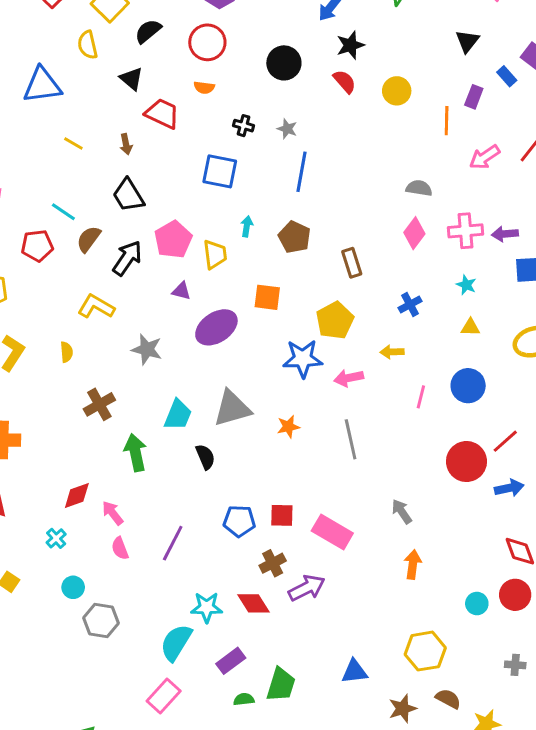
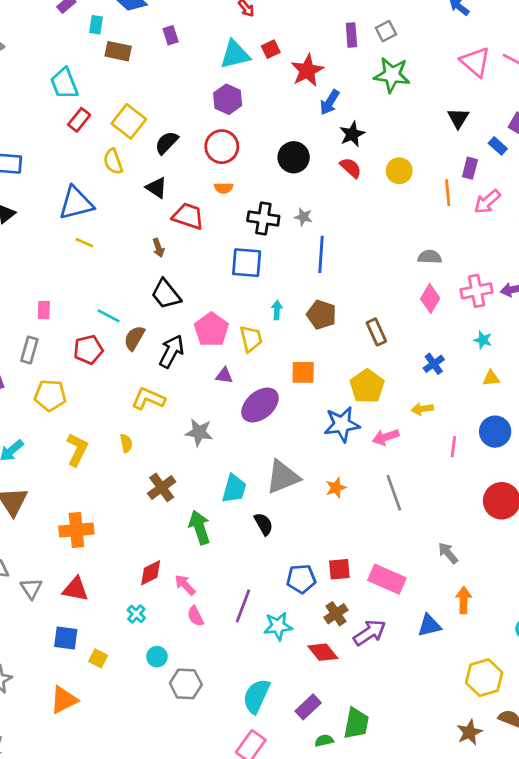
black cross: (243, 126) -> (263, 219), size x1.6
yellow line: (73, 144) -> (84, 243), moved
pink arrow: (485, 157) -> (487, 202), moved
cyan star: (207, 607) -> (278, 626), moved
blue triangle: (354, 672) -> (429, 625), moved

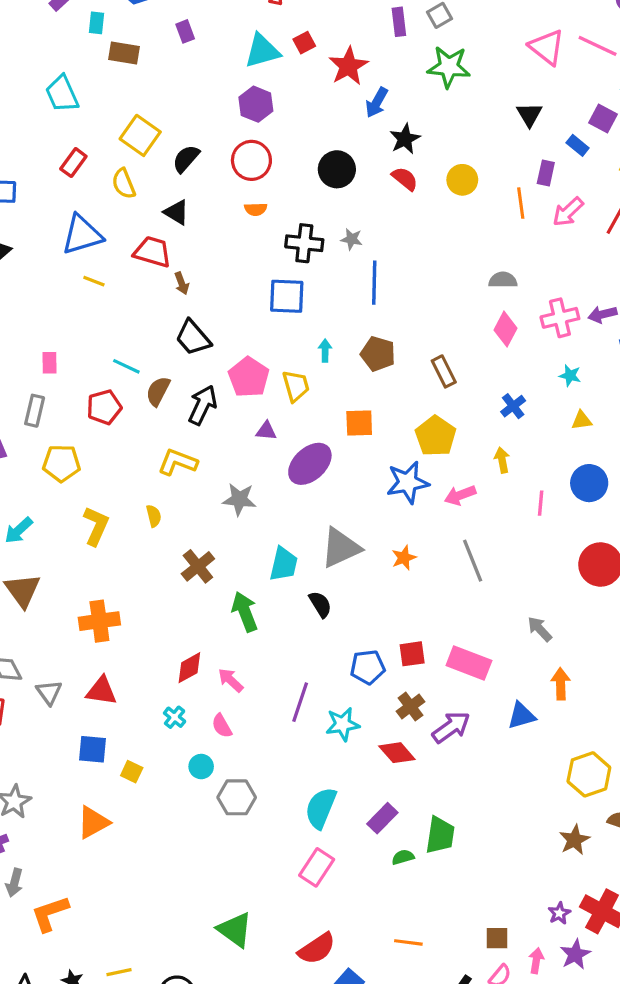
red rectangle: (79, 120) -> (73, 163), moved
red trapezoid: (188, 216) -> (152, 252), moved
yellow arrow: (422, 409) -> (502, 460), turned 90
pink semicircle: (195, 616) -> (222, 726), moved

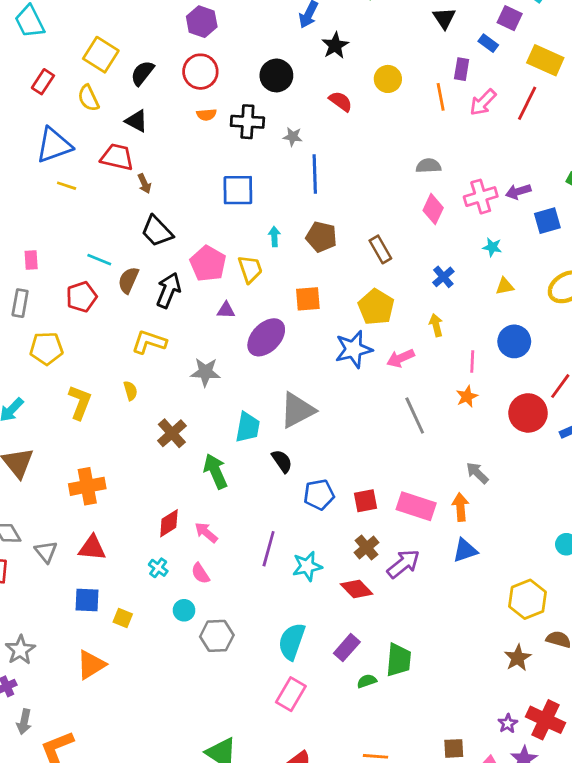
red semicircle: (405, 179) -> (341, 101), moved
black cross: (304, 243) -> (247, 122), moved
orange star: (404, 558) -> (467, 397), moved
blue pentagon: (368, 667) -> (319, 495), moved
orange arrow: (561, 684) -> (460, 507), moved

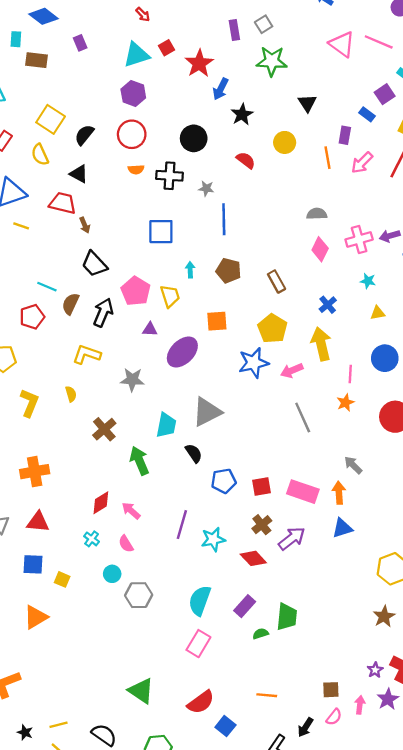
black triangle: (444, 18) -> (307, 103), moved
purple square: (510, 18) -> (385, 94), turned 30
yellow arrow: (436, 325) -> (321, 344), size x1.8

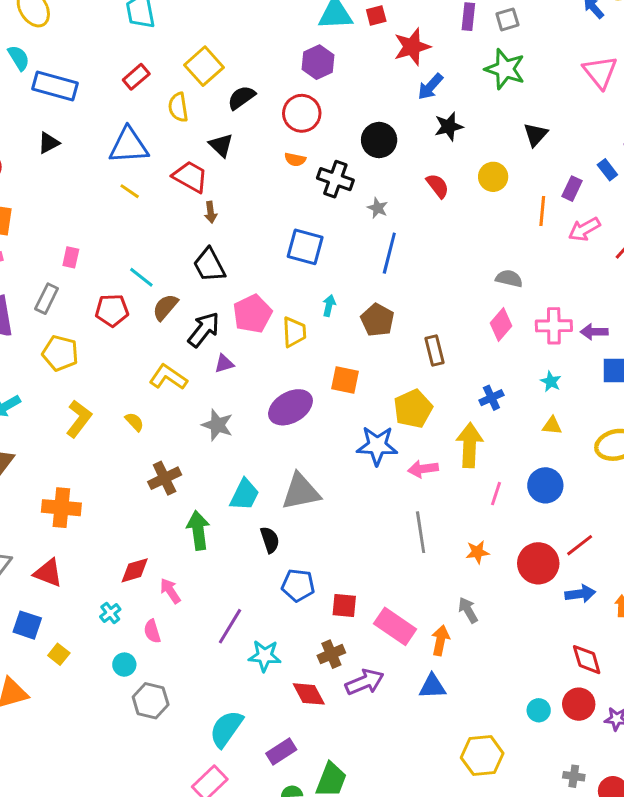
purple triangle: (150, 329) -> (224, 364), moved, turned -35
yellow semicircle: (71, 394) -> (134, 422), turned -42
orange star: (346, 403) -> (477, 552), moved

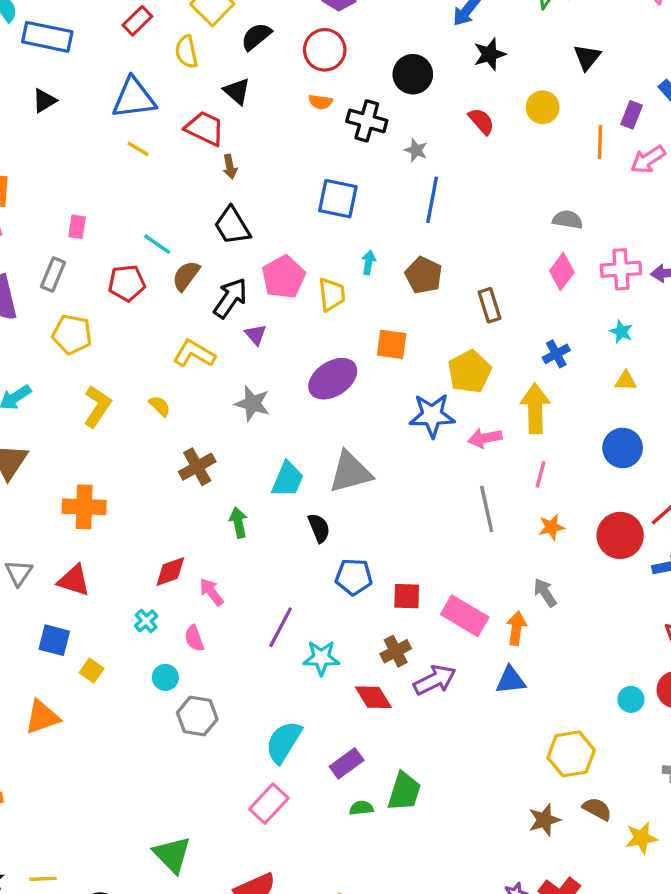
purple triangle: (224, 364) -> (256, 335), turned -50
pink line: (496, 494) -> (540, 474), moved
green arrow: (198, 530) -> (238, 523), size x0.7

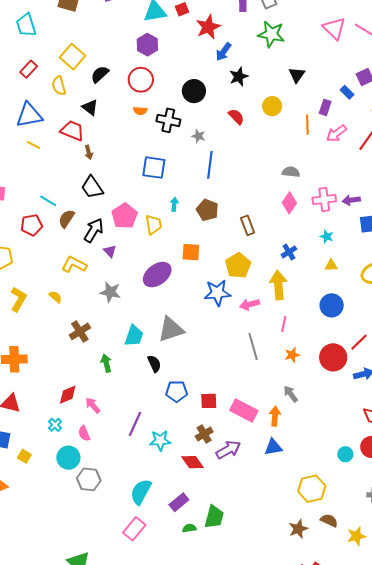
cyan circle: (165, 677) -> (68, 458), size x1.5

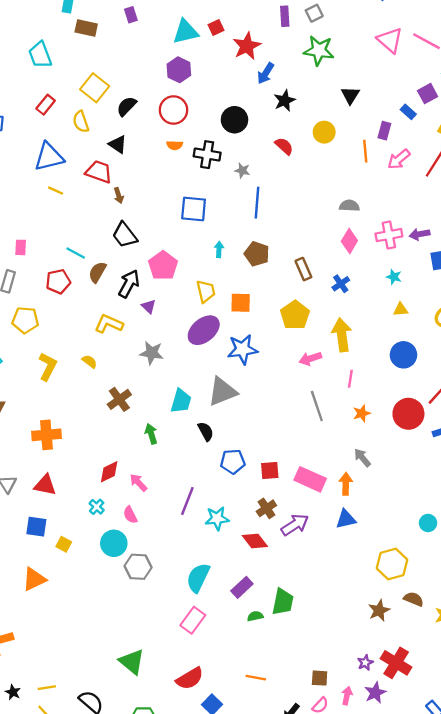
yellow trapezoid: (154, 225) -> (206, 291), moved
blue cross: (289, 252) -> (341, 284), moved
blue star: (217, 293) -> (243, 349), moved

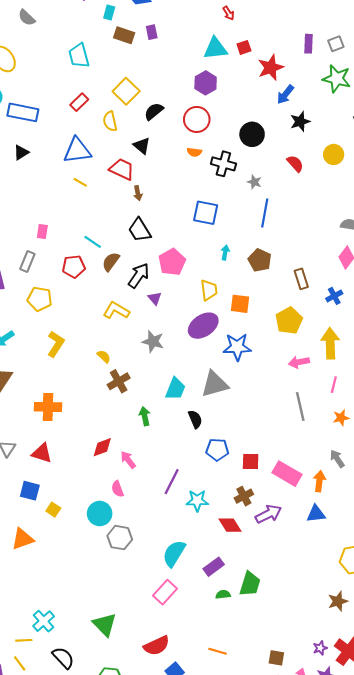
purple rectangle: (131, 15) -> (152, 32), moved
yellow semicircle: (90, 361) -> (104, 356), moved
cyan cross: (97, 507) -> (44, 621), moved, size x1.5

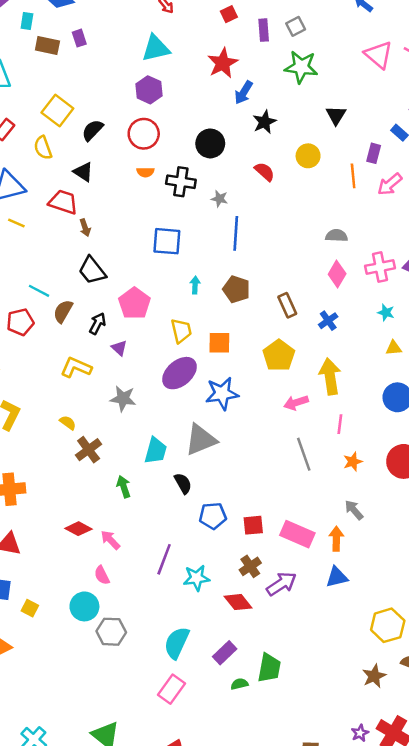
red square: (244, 47) -> (229, 14), moved
black arrow: (139, 275) -> (97, 324), size x0.7
red diamond: (102, 447) -> (78, 529), turned 55

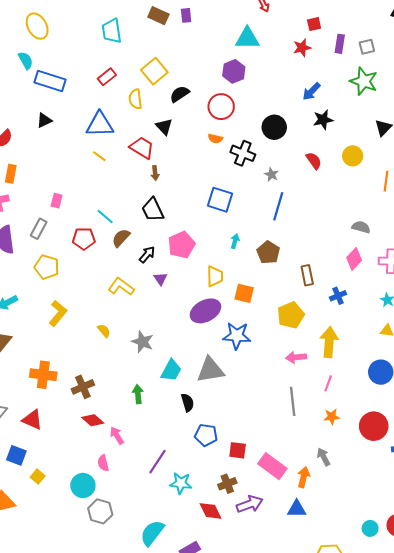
red star: (223, 63) -> (302, 48), moved, size x0.7
gray star: (123, 399) -> (143, 342), moved
brown cross: (89, 450) -> (83, 387), moved

